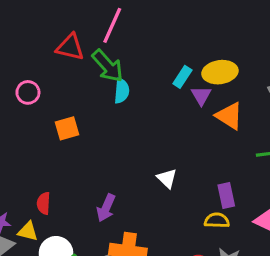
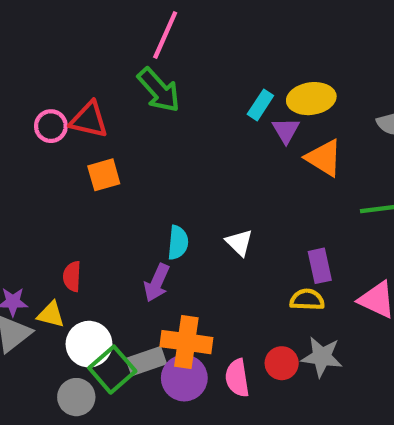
red triangle: (70, 47) -> (89, 120), moved
cyan semicircle: (122, 91) -> (178, 243), moved

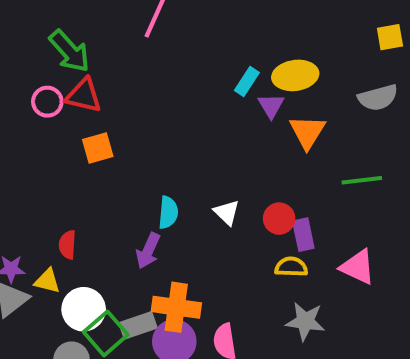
green arrow: (159, 90) -> (69, 51), moved
orange triangle: (324, 158) -> (307, 132), turned 30
red circle: (282, 363) -> (279, 219), moved

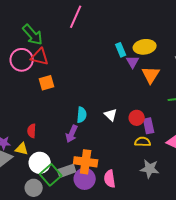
cyan rectangle: (247, 81) -> (121, 50), turned -56
pink circle: (47, 102) -> (22, 60), size x1.5

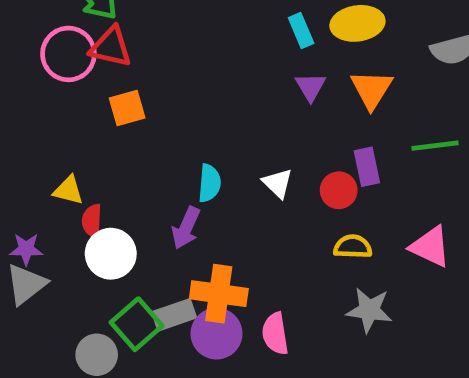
purple triangle: (133, 62) -> (310, 87), moved
purple rectangle: (149, 126) -> (367, 167), moved
yellow triangle: (22, 149) -> (68, 190), moved
white circle: (40, 163) -> (111, 254), moved

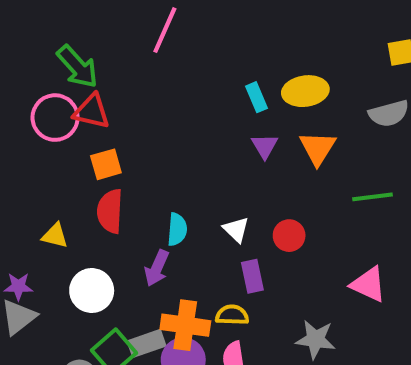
purple rectangle: (367, 167) -> (252, 276), moved
red semicircle: (92, 221) -> (110, 211), moved, size x1.5
yellow semicircle: (353, 247) -> (232, 315), moved

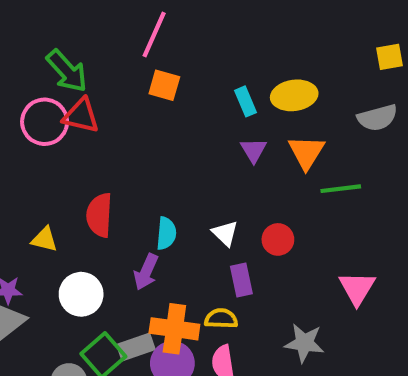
orange square: (106, 164) -> (164, 85), moved, turned 32
green line: (372, 197) -> (341, 189), moved
pink triangle: (368, 284) -> (357, 288), turned 36

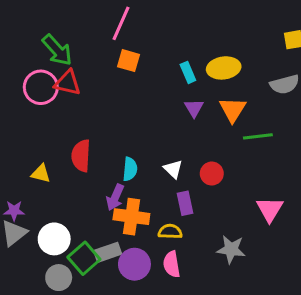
white circle: (81, 294) -> (54, 239), moved
orange cross: (174, 329) -> (131, 217), moved

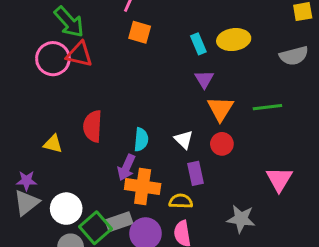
orange triangle: (233, 110) -> (220, 109), moved

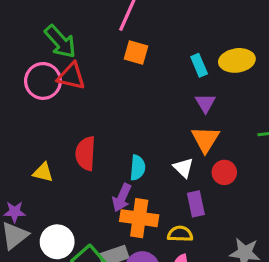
orange triangle: (220, 109) -> (205, 139), moved

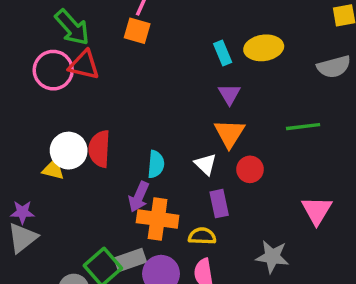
orange square: (136, 53) -> (137, 31), moved
white circle: (57, 242) -> (69, 151), moved

